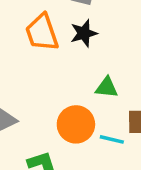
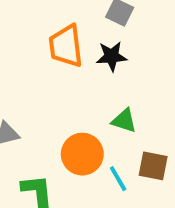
cyan line: (112, 139) -> (118, 179), turned 35

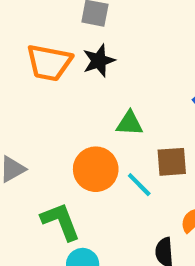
orange trapezoid: (66, 46) -> (49, 63), turned -57

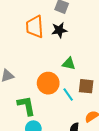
orange trapezoid: (49, 63) -> (35, 27), turned 65

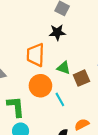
orange trapezoid: (35, 27) -> (36, 55), moved
brown square: (86, 86) -> (81, 78), moved, turned -35

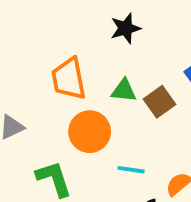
black star: (57, 32) -> (125, 28), moved
cyan line: (60, 99) -> (131, 170), moved, turned -40

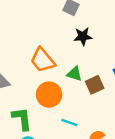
orange trapezoid: (69, 79) -> (43, 60), turned -40

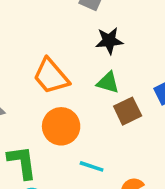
green triangle: (74, 74) -> (108, 83), moved

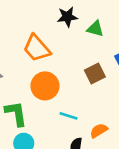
black star: (109, 41) -> (67, 17), moved
green triangle: (108, 83) -> (95, 29), moved

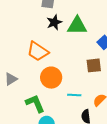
green triangle: (95, 29) -> (77, 26), size x1.5
brown square: (95, 73) -> (94, 65), moved, turned 35

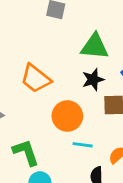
black star: (54, 22) -> (93, 80), moved
orange circle: (51, 78) -> (67, 116), moved

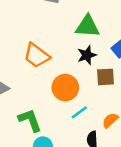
cyan line: (83, 145) -> (79, 112), turned -42

